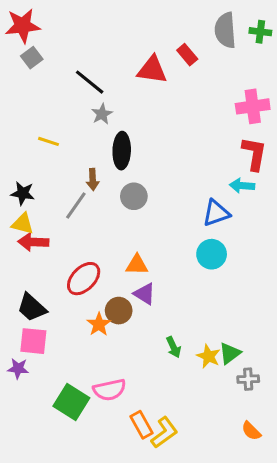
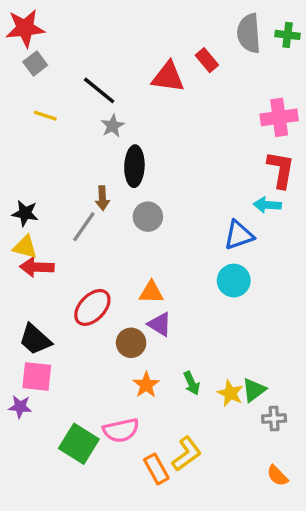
yellow line: (49, 141) -> (45, 116), moved
orange star: (99, 324) -> (146, 385), moved
yellow L-shape: (164, 432) -> (187, 454), moved

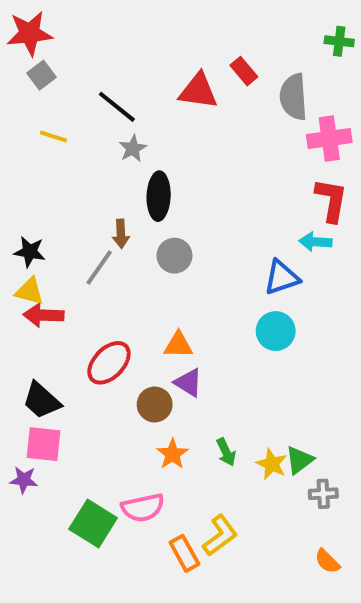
gray semicircle: (249, 33) -> (294, 97), moved

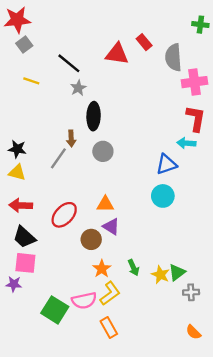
red arrow: (43, 315) -> (21, 205), moved
yellow L-shape: (220, 535) -> (110, 293), moved

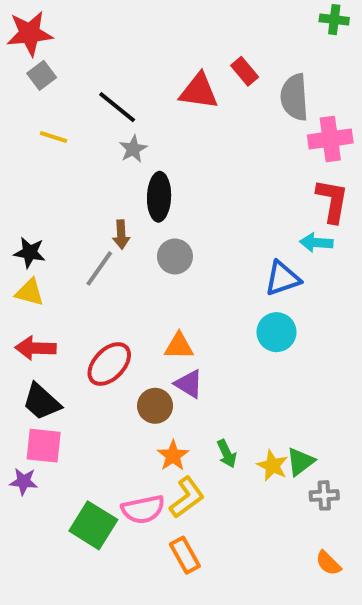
green cross: (200, 25) -> (334, 20), moved

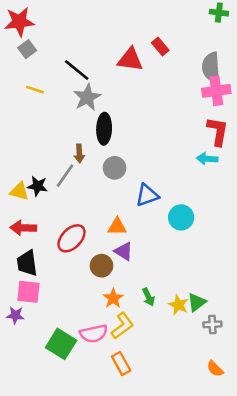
gray semicircle: (294, 97) -> (211, 67), moved
gray star: (133, 149) -> (87, 97), size x1.5
black star: (30, 253) -> (38, 186), moved
blue triangle: (282, 278) -> (147, 195), moved
black trapezoid: (42, 402) -> (27, 263), turned 40

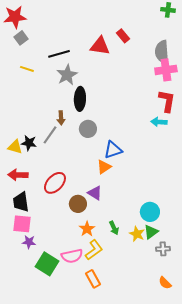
black line: (77, 70) -> (59, 54), turned -55
cyan circle: (181, 217) -> (150, 212), moved
orange triangle: (117, 227) -> (104, 167), moved, turned -35
purple star: (15, 315) -> (29, 242), moved

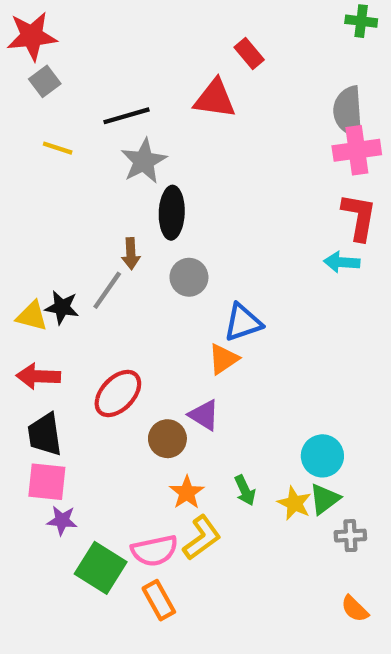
red rectangle: (123, 36) -> (249, 53), moved
orange rectangle: (93, 279) -> (159, 600), moved

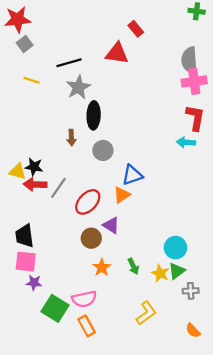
gray line: (107, 290) -> (58, 188), moved
red arrow: (38, 376) -> (35, 184), moved
red ellipse: (118, 393) -> (88, 202), moved
yellow L-shape: (202, 538) -> (146, 313), moved

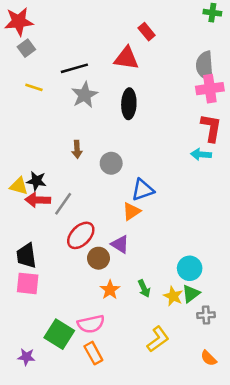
black ellipse: (94, 115) -> (129, 104), moved
red ellipse: (88, 202) -> (81, 235), moved
purple star: (34, 283) -> (26, 357), moved

